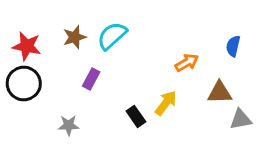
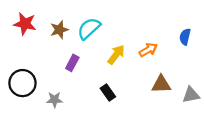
red star: (27, 46) -> (25, 24), moved
black circle: (24, 84) -> (22, 83), moved
brown triangle: (220, 92) -> (161, 84), moved
yellow arrow: (166, 103) -> (116, 55), moved

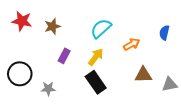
cyan semicircle: (89, 28) -> (101, 28), moved
yellow arrow: (116, 55) -> (96, 57), moved
black rectangle: (108, 93) -> (96, 82), size x1.5

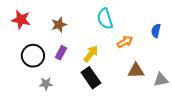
brown star: (52, 26) -> (59, 25), moved
cyan semicircle: (101, 28) -> (105, 19), moved, turned -65
black circle: (20, 74) -> (33, 56), moved

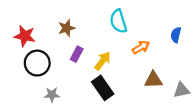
red star: (21, 20) -> (25, 36), moved
purple rectangle: (61, 53) -> (77, 54), moved

